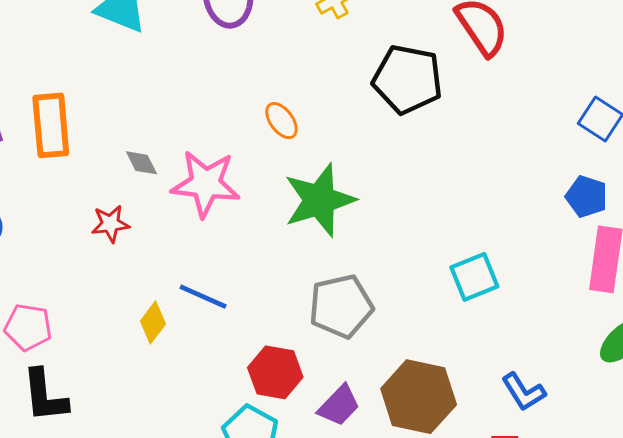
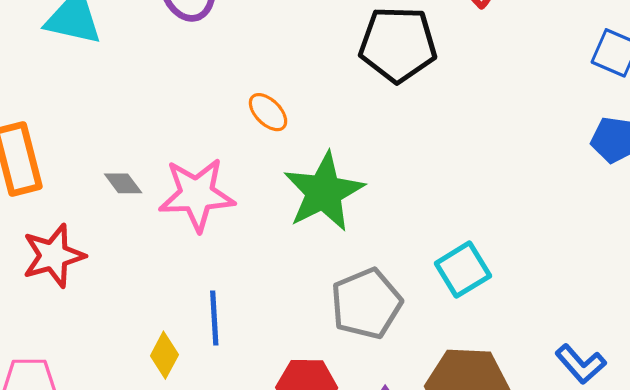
red star: (110, 224) -> (53, 256), moved, size x1.5
cyan square: (474, 277) -> (463, 270), moved
blue line: (203, 297) -> (214, 318), turned 72

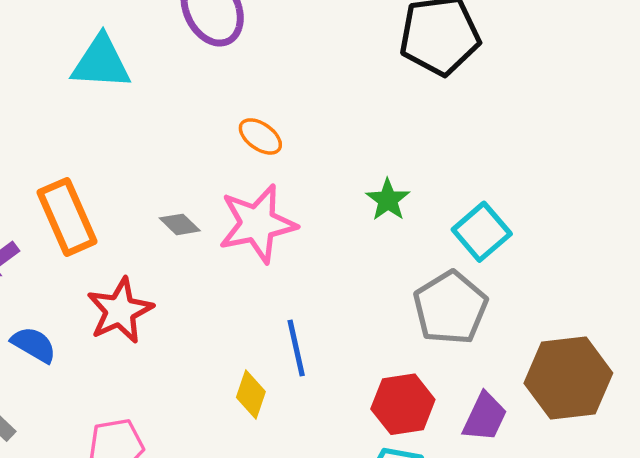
orange ellipse: (268, 112) -> (260, 136), moved
green star: (324, 192) -> (388, 200), size x0.5
cyan square: (463, 270) -> (482, 232), moved

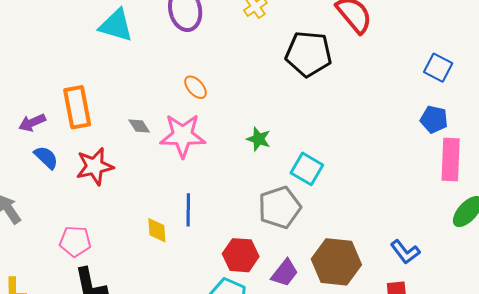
green star: (388, 200) -> (259, 139), turned -30
cyan square: (482, 232) -> (307, 169), turned -32
blue semicircle: (34, 345) -> (46, 157), moved
yellow diamond: (251, 395) -> (157, 230), turned -36

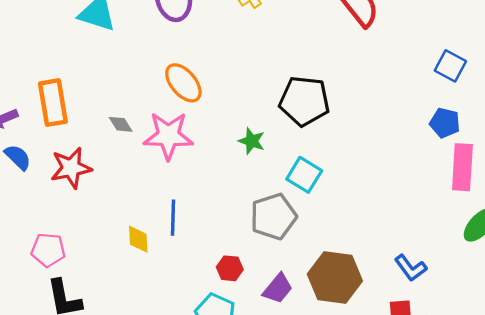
black pentagon: (309, 54) -> (304, 101), moved
orange ellipse: (195, 87) -> (183, 83), size x1.5
red hexagon: (241, 255) -> (230, 268), size x0.7

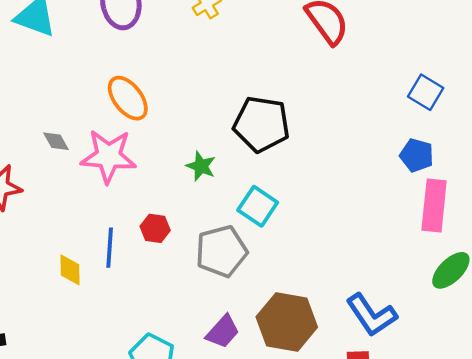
red hexagon: (230, 268) -> (155, 228), moved
blue L-shape: (411, 268) -> (371, 315), size x1.4

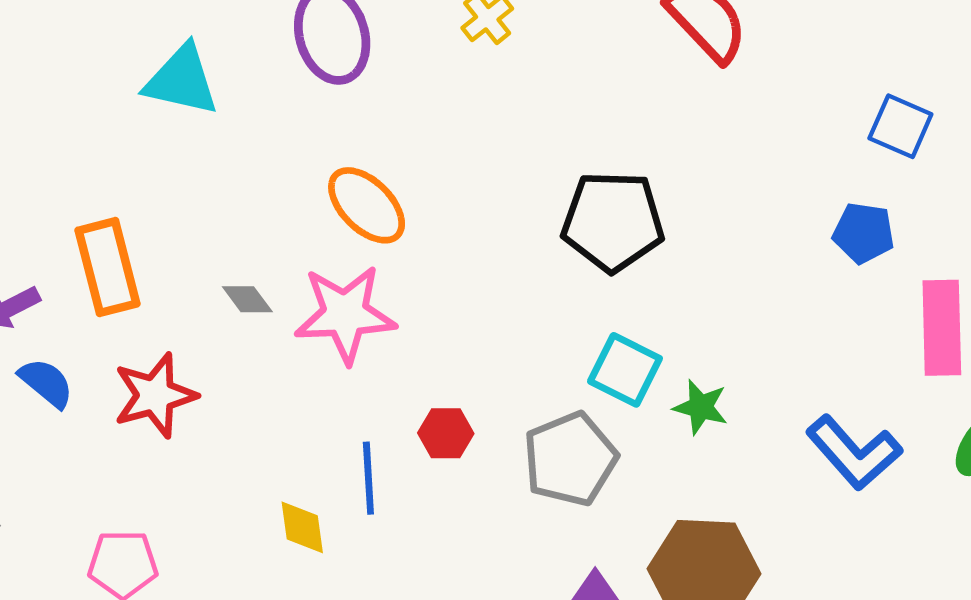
blue pentagon: (417, 155) -> (864, 233), moved
green star: (201, 166) -> (701, 407), moved
blue L-shape: (371, 315) -> (854, 453), moved

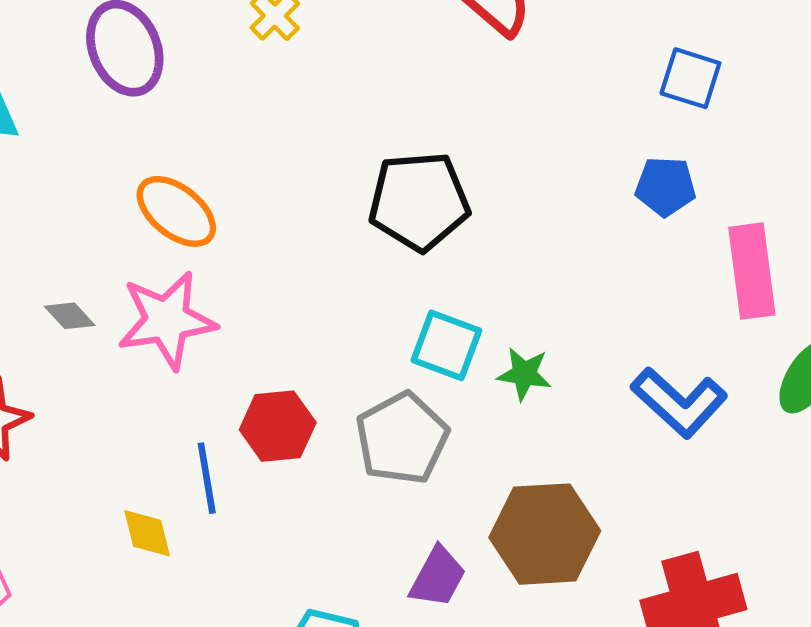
red hexagon: (446, 433) -> (278, 426), size x1.4

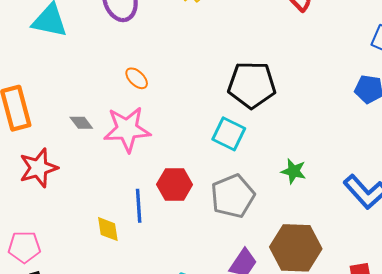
orange ellipse: (176, 211) -> (137, 78), size x0.6
cyan square: (446, 345) -> (229, 134), moved

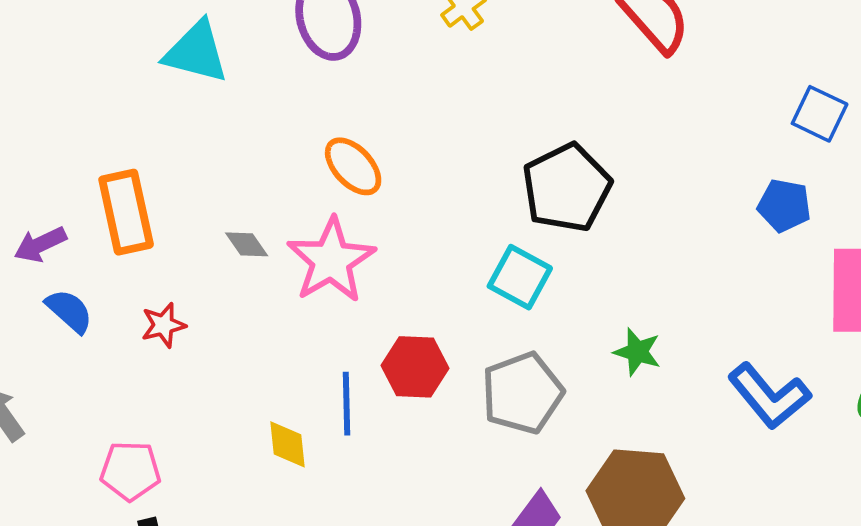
orange ellipse: (137, 78) -> (353, 166), size x1.4
black pentagon: (252, 85) -> (567, 188), turned -30
pink star: (127, 129) -> (331, 260), turned -30
red star: (39, 168) -> (163, 325), size x0.6

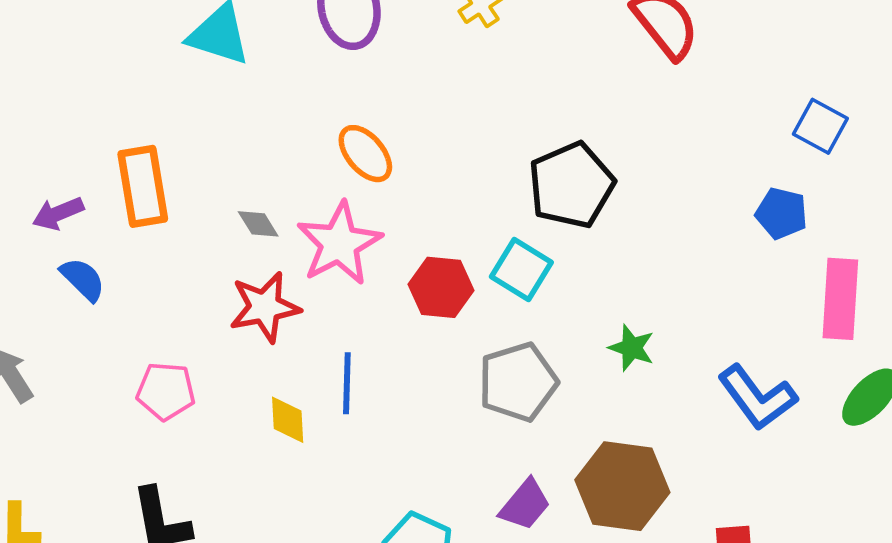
red star: (163, 325) -> (265, 307), moved, size x1.6
red hexagon: (415, 367) -> (441, 287), moved
pink pentagon: (130, 471) -> (166, 391), moved

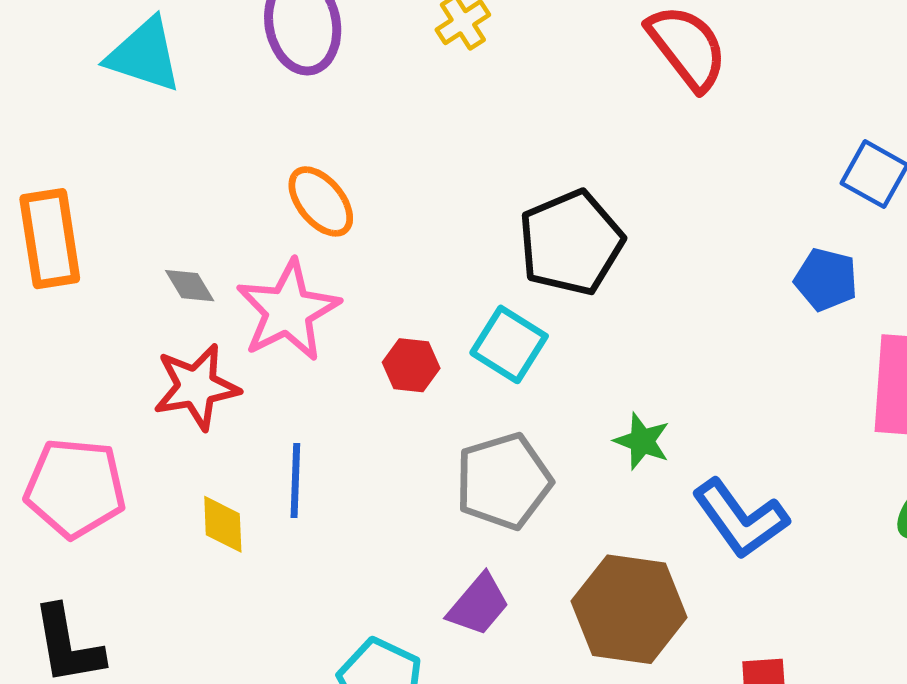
red hexagon: (441, 287) -> (411, 365), size x0.7
pink pentagon: (166, 391) -> (75, 488), size x1.4
blue L-shape: (757, 397) -> (740, 519), moved
purple trapezoid: (525, 505) -> (479, 605), moved

